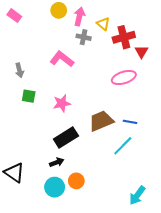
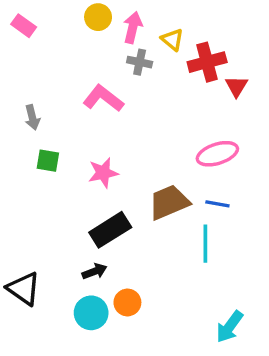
pink ellipse: (124, 78) -> (217, 154), moved
cyan line: (123, 146) -> (205, 244), turned -45

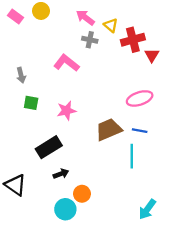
yellow circle: (98, 17) -> (41, 11), moved
pink arrow: (133, 27) -> (85, 18), turned -66
black rectangle: (110, 230) -> (49, 147), moved
cyan circle: (91, 313) -> (65, 209), moved

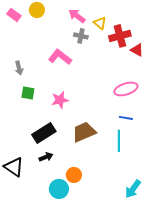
red triangle: (152, 55) -> (137, 50), turned -32
brown trapezoid: (109, 129) -> (84, 132), moved
black arrow: (61, 174) -> (46, 157), moved

